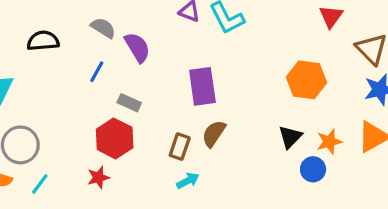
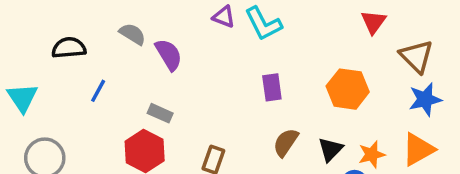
blue line: (97, 72) -> (98, 91), moved
purple rectangle: (202, 86) -> (272, 87), moved, size x0.7
brown semicircle: (214, 134) -> (286, 142), moved

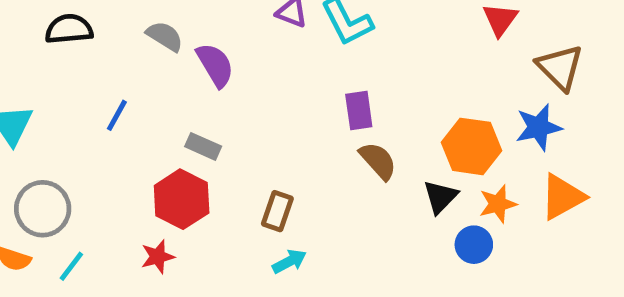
black semicircle: (69, 48) -> (69, 29), moved
orange hexagon: (348, 89) -> (471, 146), moved
blue star: (425, 99) -> (539, 127), moved
brown semicircle: (286, 142) -> (378, 161), moved, turned 104

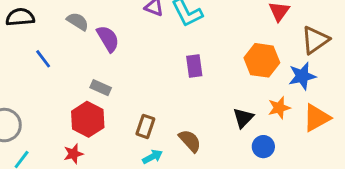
brown triangle: (560, 67) -> (315, 40), turned 40
blue line: (117, 115) -> (43, 59), moved, turned -66
orange hexagon: (471, 146) -> (262, 60), moved
brown semicircle: (378, 161) -> (190, 141), moved
orange star: (498, 204) -> (279, 108), moved

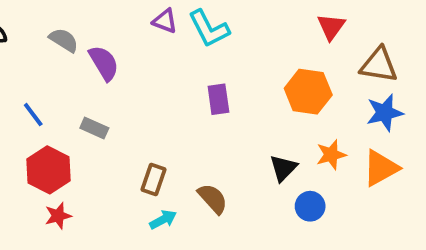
brown triangle: (315, 40) -> (379, 65), turned 44
blue line: (43, 59) -> (33, 115), moved
blue star: (302, 76) -> (385, 113), moved
red hexagon: (88, 119) -> (48, 170), moved

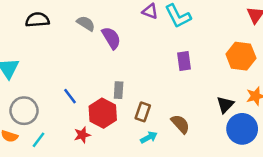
blue line: (33, 115) -> (70, 96), moved
gray rectangle: (94, 128) -> (119, 90), moved, turned 70
red hexagon: (48, 170) -> (103, 113), moved
blue circle: (310, 206) -> (242, 129), size x1.6

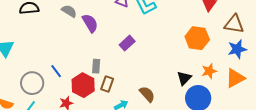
purple rectangle: (184, 61) -> (127, 43), moved, turned 56
gray circle: (24, 111) -> (32, 83), moved
brown rectangle: (143, 112) -> (107, 84), moved

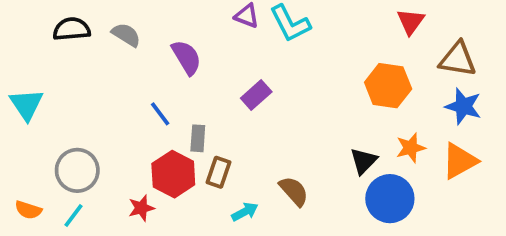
gray semicircle: (69, 11) -> (126, 35), moved
blue star: (237, 49) -> (463, 106), turned 30
blue line: (56, 71) -> (160, 114), moved

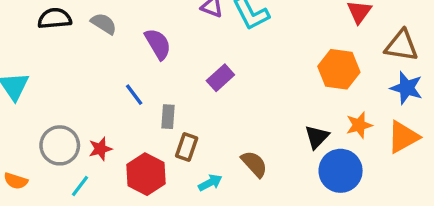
red hexagon: (173, 174) -> (146, 174), moved
red star: (141, 208) -> (100, 149), moved
cyan line: (73, 216) -> (80, 186), moved

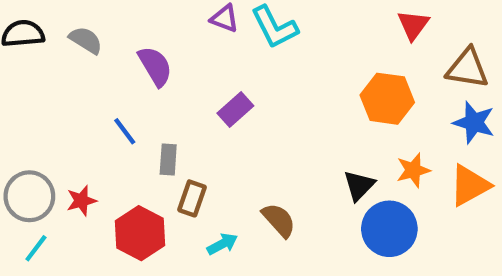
cyan line: (80, 186) -> (36, 248), moved

